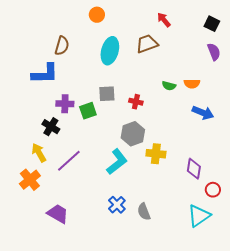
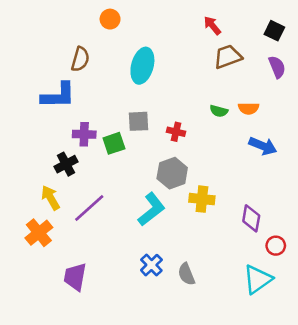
orange circle: (97, 15) -> (110, 19), moved
brown trapezoid: (147, 44) -> (228, 57), moved
black cross: (51, 127) -> (66, 164), turned 30
purple trapezoid: (58, 214) -> (75, 277), turned -110

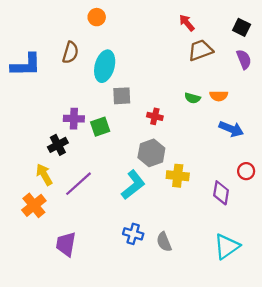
cyan ellipse: (142, 66) -> (105, 66), moved
blue L-shape: (58, 95) -> (26, 65), moved
gray square: (139, 121) -> (122, 96), moved
red circle: (276, 246) -> (246, 171), moved
blue cross: (151, 265) -> (133, 234), turned -30

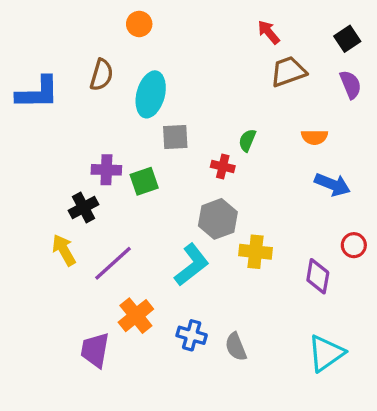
black square: (242, 27) -> (347, 39), turned 30
green semicircle: (192, 98) -> (247, 140), moved, turned 98
orange cross: (34, 205) -> (136, 316), moved

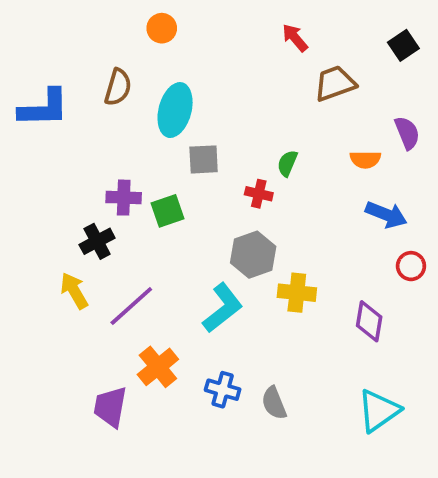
red arrow: (269, 32) -> (295, 38), moved
purple semicircle: (351, 85) -> (407, 133), moved
red circle: (354, 245) -> (411, 266), moved

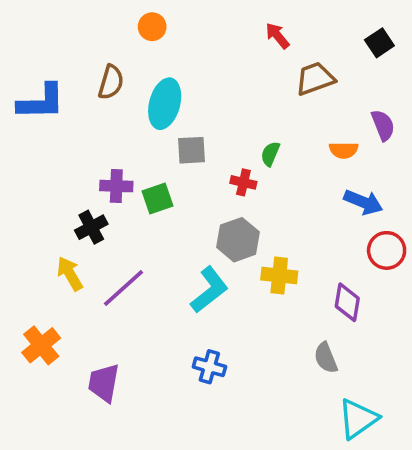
red circle: (411, 266) -> (387, 250), size x1.4
orange cross: (158, 367) -> (41, 345), moved
gray semicircle: (274, 403) -> (326, 358), moved
cyan triangle: (379, 411) -> (358, 419), moved

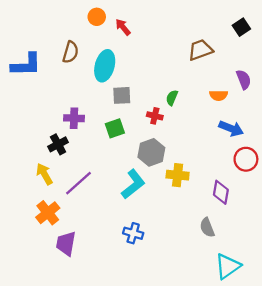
red arrow: (277, 36) -> (123, 27), moved
green square: (157, 199) -> (115, 128), moved
orange cross: (41, 345) -> (48, 213), moved

